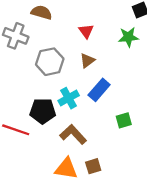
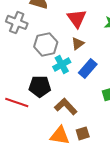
red triangle: (86, 31) -> (77, 18), size x1.5
cyan cross: (69, 98) -> (62, 64), moved

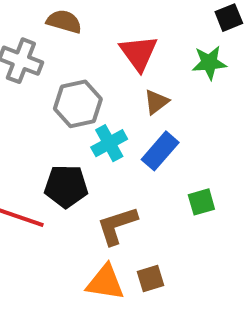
brown triangle: (78, 43) -> (156, 102), moved
brown L-shape: (66, 106) -> (117, 225), turned -65

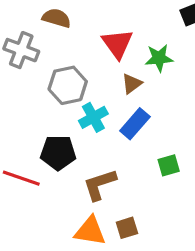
green star: (209, 63) -> (159, 58), moved

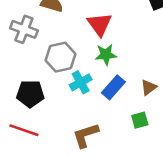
green star: (159, 58) -> (106, 55), moved
brown triangle: (132, 84) -> (149, 87), moved
black pentagon: (58, 153) -> (30, 94), moved

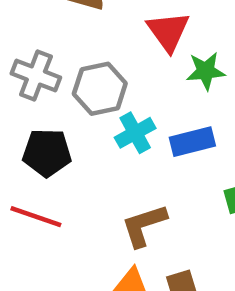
gray cross: (24, 29) -> (36, 75), moved
green star: (106, 55) -> (206, 71), moved
blue rectangle: (113, 87) -> (192, 142), turned 35

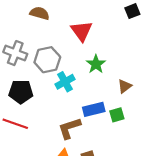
green star: (206, 71) -> (96, 64), moved, turned -30
blue rectangle: (192, 142) -> (94, 109), moved

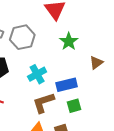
cyan cross: (65, 82) -> (37, 74), moved
green square: (117, 115) -> (74, 106), moved

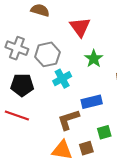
cyan cross: (37, 74) -> (62, 79), moved
green square: (74, 106) -> (104, 132), moved

